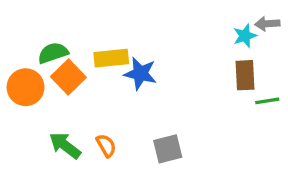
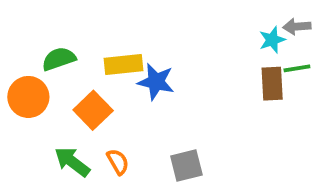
orange square: (68, 77) -> (93, 110), moved
green line: (267, 101) -> (297, 68), moved

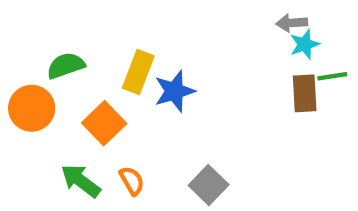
gray arrow: (297, 26) -> (292, 23), moved
yellow rectangle: (124, 65) -> (138, 72), turned -63
blue star: (156, 82) -> (174, 91), turned -30
gray square: (186, 166) -> (209, 185), turned -32

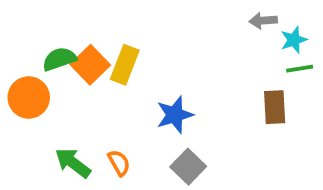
cyan star: (305, 44) -> (294, 40), moved
blue star: (174, 91) -> (175, 115), moved
brown rectangle: (305, 93) -> (275, 107), moved
orange square: (104, 123) -> (90, 65), moved

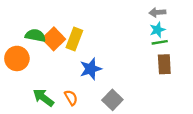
cyan star: (294, 40) -> (157, 30), moved
green semicircle: (59, 59) -> (35, 35), turned 30
green line: (300, 69) -> (160, 42), moved
blue star: (175, 115) -> (91, 69), moved

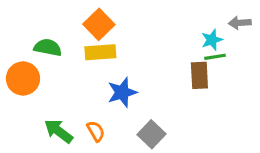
gray arrow: (157, 12) -> (240, 23), moved
orange square: (54, 39) -> (99, 24), moved
yellow rectangle: (74, 39) -> (100, 52), turned 65
brown rectangle: (164, 64) -> (199, 75), moved

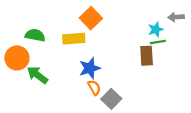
orange square: (99, 24) -> (91, 18), moved
green arrow: (59, 131) -> (37, 75), moved
orange semicircle: (96, 131) -> (94, 88), moved

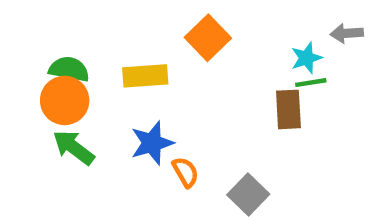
orange square: (91, 18) -> (208, 38), moved
orange circle: (17, 58) -> (65, 100), moved
blue star: (90, 68) -> (152, 143), moved
gray square: (111, 99) -> (248, 194), moved

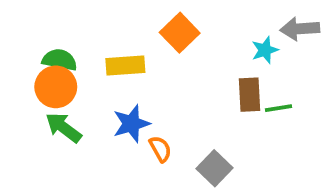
gray arrow: (347, 33) -> (300, 29), size x1.4
green line: (311, 83) -> (278, 108), moved

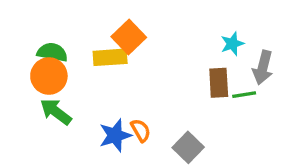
gray arrow: (300, 29) -> (263, 68), moved, turned -72
orange square: (180, 33) -> (129, 37), moved
blue star: (131, 124) -> (115, 135), moved

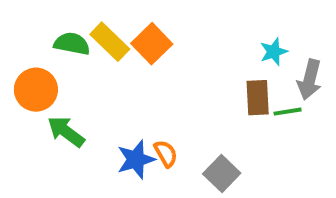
green semicircle: (52, 52) -> (72, 44), moved
yellow rectangle: (110, 57) -> (110, 42), moved, turned 48
orange circle: (49, 76) -> (36, 90), moved

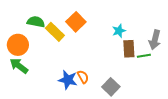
yellow rectangle: (110, 42) -> (55, 32), moved
cyan star: (274, 52) -> (119, 31), moved
green arrow: (66, 132) -> (19, 66), moved
blue star: (136, 159) -> (68, 80), turned 30

